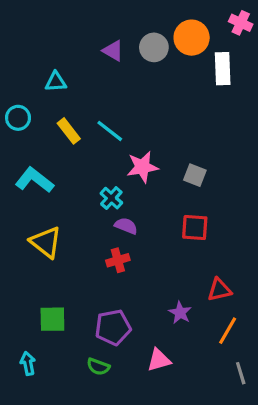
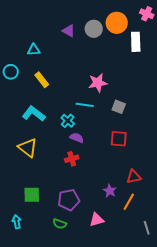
cyan line: (110, 131) -> (85, 105), moved, turned -30
pink star: (142, 167) -> (98, 83), moved
cyan L-shape: (34, 180) -> (34, 114), moved
orange line: (228, 331) -> (129, 202), moved

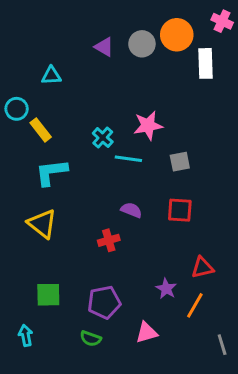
yellow rectangle: (42, 80) -> (41, 130), moved
gray square: (119, 107) -> (180, 162), turned -32
cyan L-shape: (34, 114) -> (51, 172), turned -45
cyan cross: (68, 121) -> (103, 138), moved
purple semicircle: (77, 138) -> (131, 210), moved

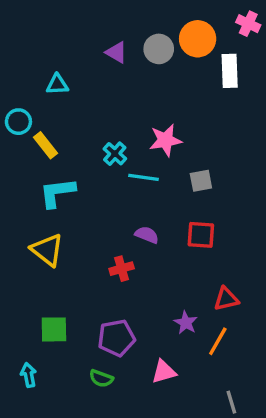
gray line: (222, 345) -> (231, 402), moved

